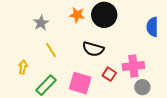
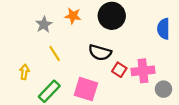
orange star: (77, 15) -> (73, 16), moved
red square: (109, 74) -> (119, 70), moved
gray circle: (142, 87) -> (163, 89), moved

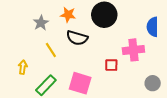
black semicircle: (100, 52) -> (77, 38), moved
red square: (119, 70) -> (111, 65), turned -32
pink cross: (143, 71) -> (133, 50), moved

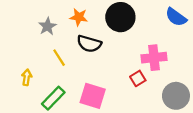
blue semicircle: (153, 27) -> (176, 17), moved, turned -54
red square: (111, 65) -> (138, 78), moved, turned -32
gray circle: (153, 83) -> (176, 96), size x1.5

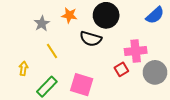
blue semicircle: (176, 17) -> (155, 15), turned -78
black semicircle: (89, 44) -> (91, 39), moved
gray circle: (176, 96) -> (155, 72), moved

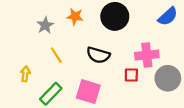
black semicircle: (91, 39) -> (98, 55), moved
red square: (121, 69) -> (131, 75), turned 32

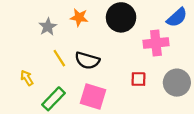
black semicircle: (98, 55) -> (87, 60), moved
pink cross: (147, 55) -> (156, 43), moved
yellow arrow: (25, 74) -> (27, 78), turned -40

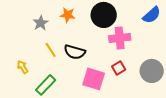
pink cross: (156, 43) -> (120, 38), moved
red square: (138, 79) -> (119, 68), turned -32
pink square: (93, 97) -> (94, 79), moved

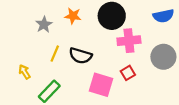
blue semicircle: (152, 15) -> (163, 16), turned 30
yellow line: (51, 50) -> (55, 54), turned 56
gray circle: (152, 71) -> (163, 57), moved

